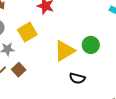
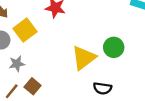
yellow square: (27, 32) -> (25, 30), moved

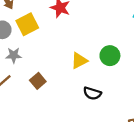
yellow triangle: (84, 58) -> (79, 61), size x0.7
brown square: (33, 86) -> (38, 81), moved

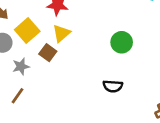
yellow triangle: (79, 61) -> (61, 33), moved
brown square: (38, 81) -> (48, 53), moved

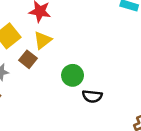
green circle: (122, 42) -> (73, 75), moved

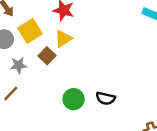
green circle: (73, 75) -> (74, 99), moved

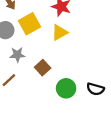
brown square: (47, 56) -> (43, 68), moved

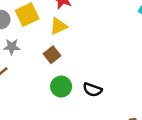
brown square: (43, 68) -> (52, 55), moved

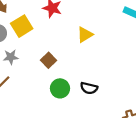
yellow triangle: (58, 26) -> (85, 35), moved

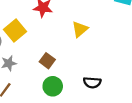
green circle: (60, 88) -> (53, 86), moved

